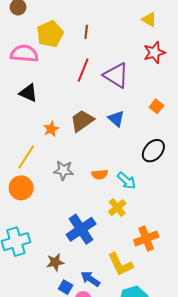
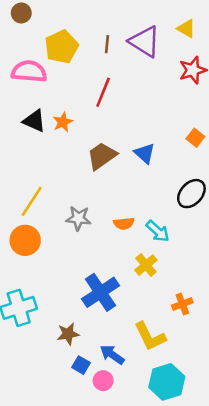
purple triangle: (116, 75) -> (145, 42), moved
orange star: (51, 129) -> (63, 122), moved
orange cross: (146, 239) -> (182, 304), size x0.7

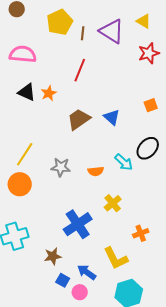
yellow pentagon: (62, 47) -> (60, 22), moved
orange square: (195, 138) -> (151, 105), turned 32
cyan arrow: (158, 231) -> (124, 162), moved

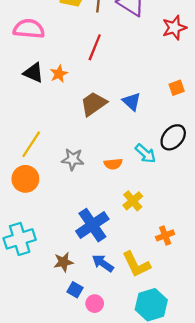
blue arrow: (87, 272) -> (103, 263), moved

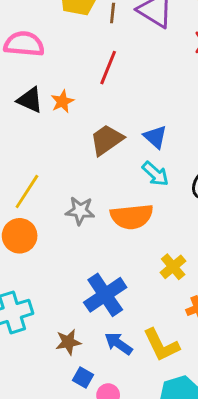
cyan arrow: (145, 154) -> (155, 174), moved
orange semicircle: (113, 164) -> (132, 217), size x1.8
yellow cross: (133, 201) -> (173, 267), moved

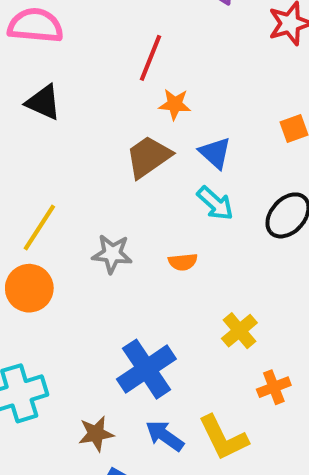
orange star: (62, 101) -> (175, 104), moved, turned 30
orange semicircle: (132, 217) -> (183, 262), size x0.5

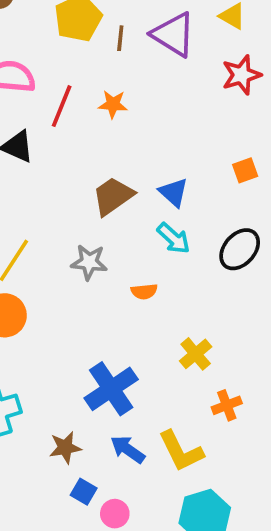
red line: (151, 58) -> (62, 106), moved
orange star: (175, 104) -> (113, 104), moved
gray star: (112, 254) -> (89, 262), moved

